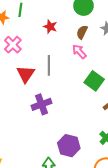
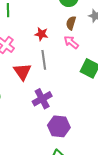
red star: (50, 27) -> (41, 34), moved
purple hexagon: (69, 146) -> (59, 126), moved

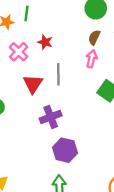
red star: (41, 34) -> (45, 42), moved
pink arrow: (71, 42) -> (92, 59), turned 56

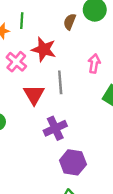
brown semicircle: (94, 37) -> (70, 22), moved
red star: (45, 42) -> (44, 49), size x1.5

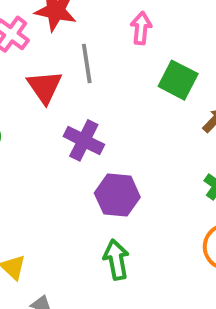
purple cross: (55, 128) -> (84, 140), turned -35

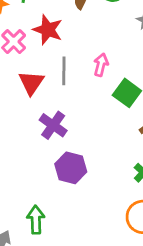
pink arrow: (141, 28) -> (101, 65), moved
green arrow: (116, 260) -> (36, 220), moved

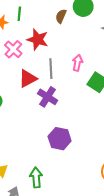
red triangle: (31, 83) -> (28, 79), turned 30
purple cross: (53, 125) -> (48, 97), moved

